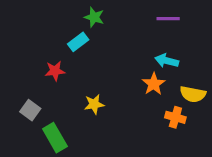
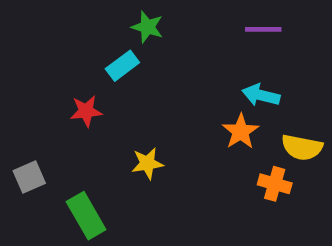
gray square: (30, 110) -> (29, 177), moved, turned 30

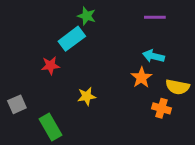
cyan rectangle: (122, 66) -> (72, 39), size x1.4

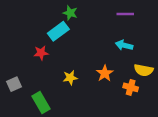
orange star: (141, 78) -> (105, 73), moved

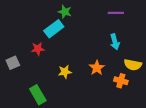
cyan arrow: (124, 45) -> (115, 42), turned -119
gray square: (14, 84) -> (13, 63), moved

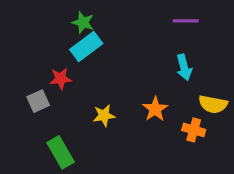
green star: (65, 12) -> (83, 22), moved
gray square: (13, 63) -> (38, 101), moved

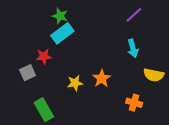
purple line: (186, 21) -> (134, 15), turned -42
orange star: (155, 109) -> (102, 78), moved
orange cross: (194, 130) -> (134, 103), moved

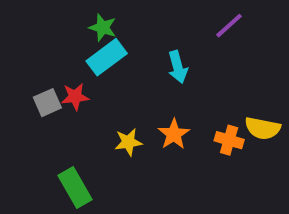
cyan arrow: (133, 48) -> (178, 67), moved
gray square: (28, 73) -> (47, 103), moved
orange cross: (134, 103) -> (229, 140), moved

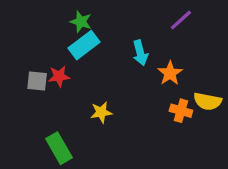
gray square: (47, 103) -> (37, 81), turned 30
orange star: (174, 134) -> (170, 73), moved

